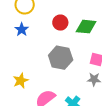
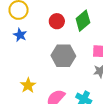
green diamond: (86, 27) -> (83, 21), turned -35

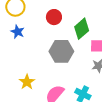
green diamond: (83, 21) -> (82, 29), moved

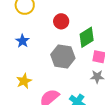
blue star: (18, 32) -> (22, 41), moved

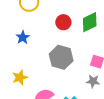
green diamond: (87, 37) -> (90, 22), moved

